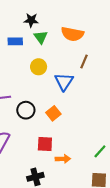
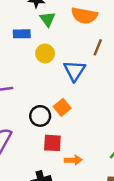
blue rectangle: (15, 41) -> (22, 34), moved
black circle: (26, 110) -> (40, 116), moved

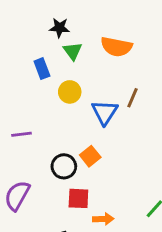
blue rectangle: (22, 34) -> (42, 69), turned 70
brown line: (98, 47) -> (132, 98), moved

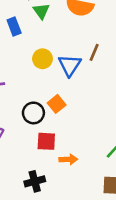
yellow circle: (70, 92) -> (42, 59), moved

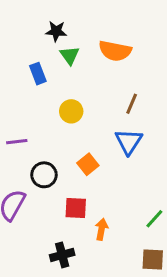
blue triangle: (70, 65) -> (129, 142), moved
black circle: (33, 113) -> (44, 175), moved
orange arrow: (68, 159) -> (101, 229), turned -78

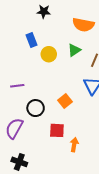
green triangle: (70, 55) -> (74, 50), moved, turned 32
yellow circle: (71, 111) -> (49, 54), moved
black cross: (62, 255) -> (19, 162), moved, turned 35

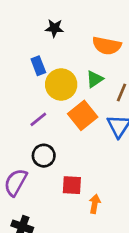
yellow circle: (49, 54) -> (61, 84), size x1.5
purple line: (17, 86) -> (38, 119), moved, turned -32
orange square: (65, 101) -> (83, 115), moved, size x1.5

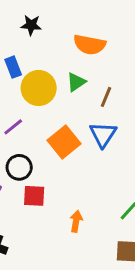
orange square: (83, 115) -> (64, 142), moved
red square: (72, 185) -> (34, 196), moved

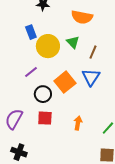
green triangle: (76, 82) -> (73, 42), turned -40
black circle: (19, 167) -> (43, 94), moved
orange arrow: (76, 221) -> (78, 123), moved

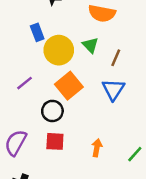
purple line: (31, 72) -> (25, 83), moved
orange square: (65, 82) -> (69, 86), moved

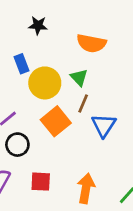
brown line: (116, 58) -> (83, 103), moved
black circle: (52, 111) -> (17, 145), moved
orange arrow: (97, 148) -> (86, 188), size x1.5

